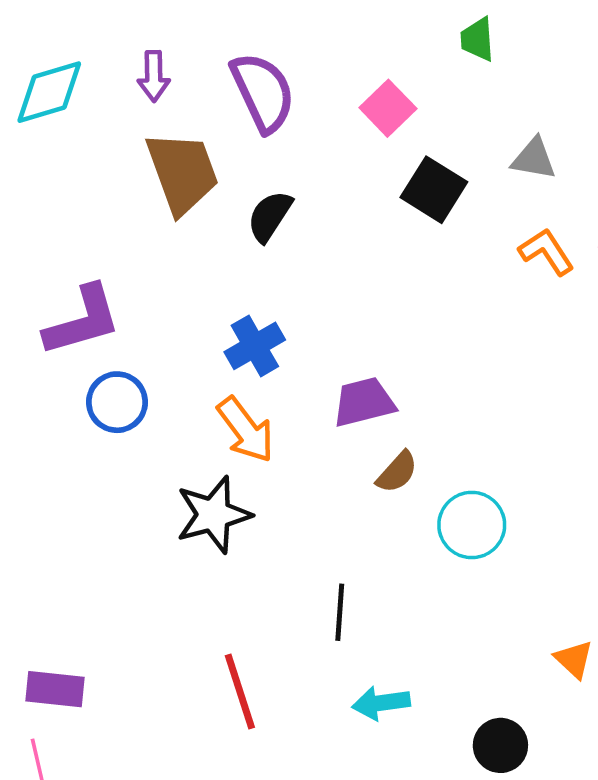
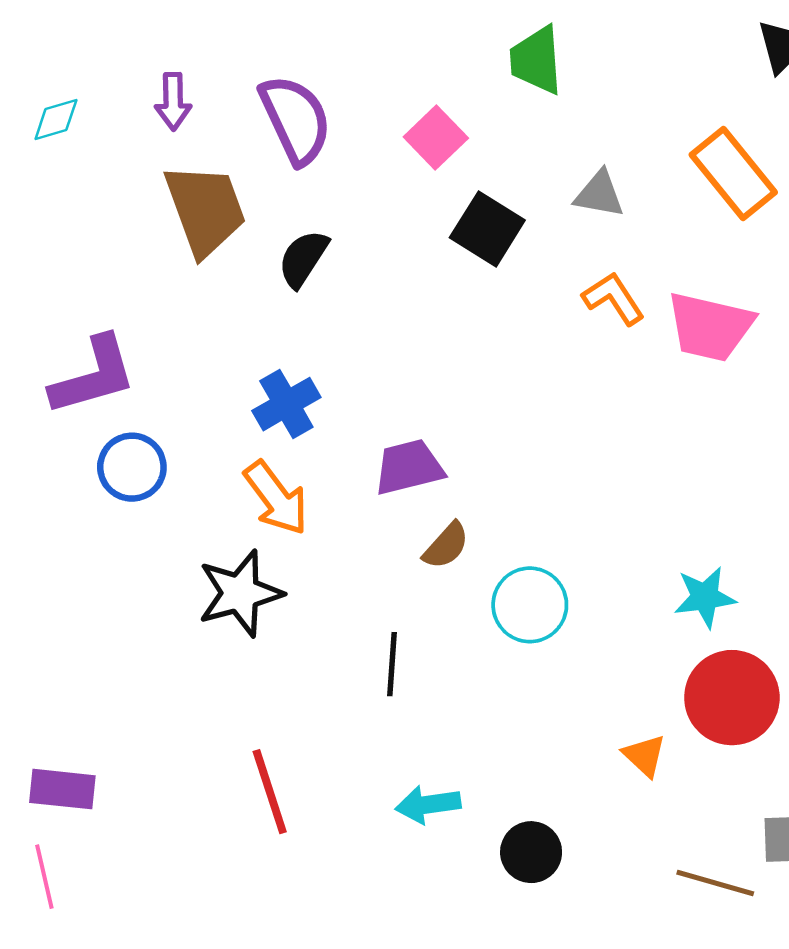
green trapezoid: (477, 39) -> (536, 60), size x1.4
cyan diamond: (49, 92) -> (56, 119), size x0.6
black line: (340, 612) -> (392, 664), moved
black circle: (500, 745) -> (531, 852), moved

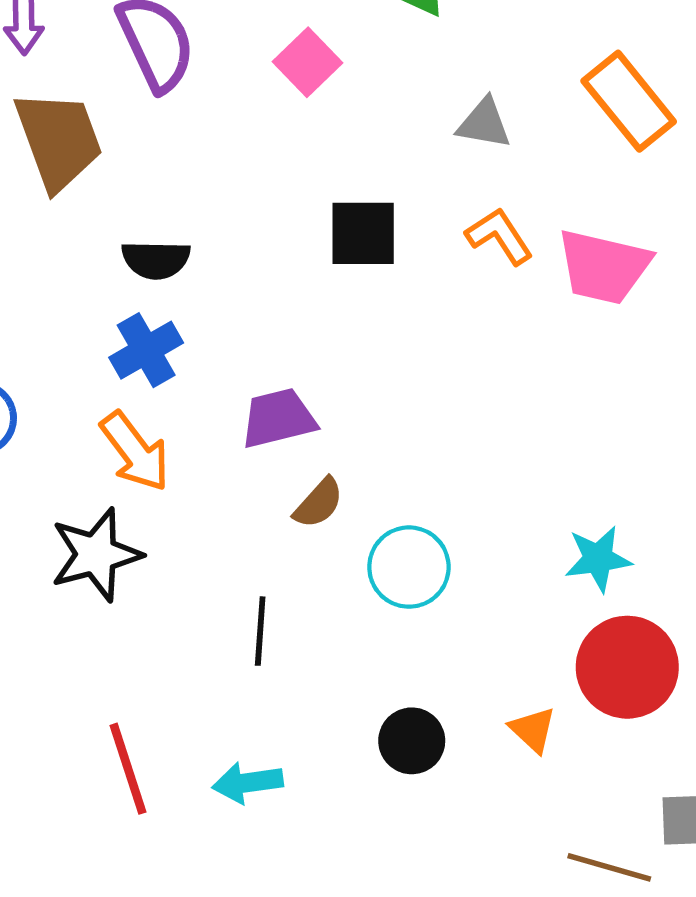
black square: (487, 229) -> (363, 233), moved, turned -32
black semicircle: (303, 259) -> (156, 260), moved, turned -122
cyan arrow: (428, 804) -> (248, 783), moved
black circle: (531, 852) -> (412, 741), moved

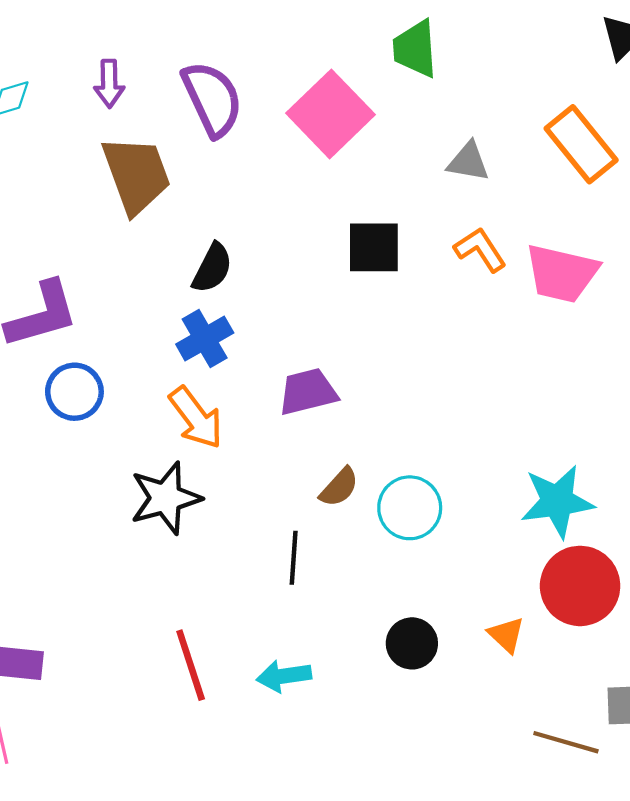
pink square: (307, 62) -> (331, 114), size x1.6
black semicircle: (156, 260) -> (212, 268), turned -64
brown semicircle: (319, 503) -> (339, 487), moved
cyan star: (598, 559) -> (557, 501), size x1.4

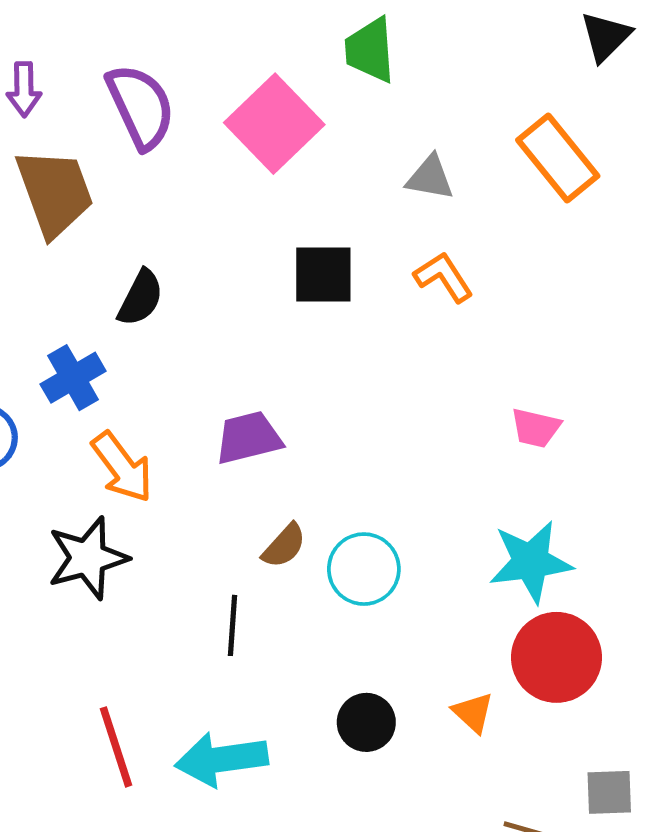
pink trapezoid: (562, 273) -> (536, 428), moved, size x0.6
blue cross: (205, 339) -> (73, 378), moved
cyan arrow: (284, 676) -> (222, 759), size x1.5

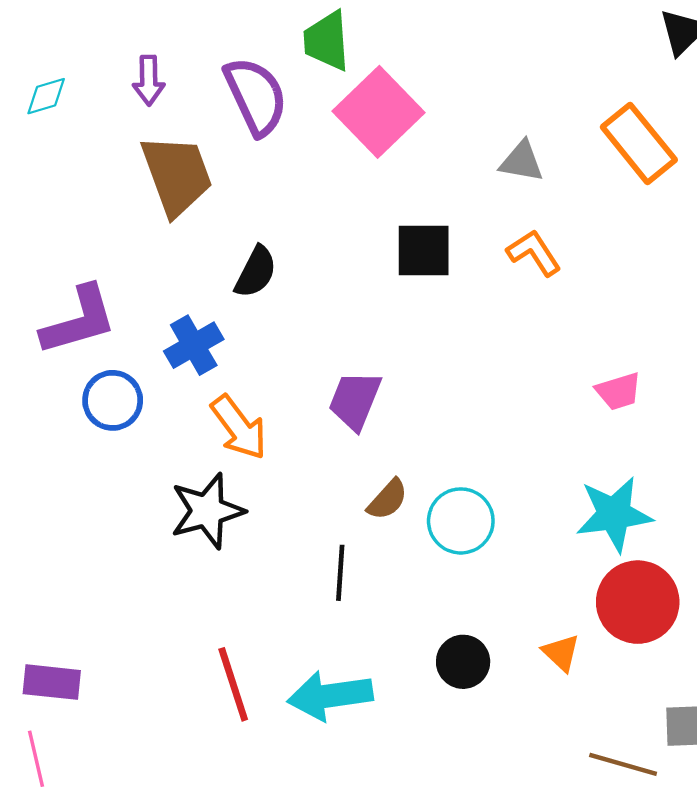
green trapezoid: (370, 50) -> (327, 41), moved
pink trapezoid: (536, 428) -> (619, 391), turned -30
purple trapezoid: (249, 438) -> (355, 400), turned -54

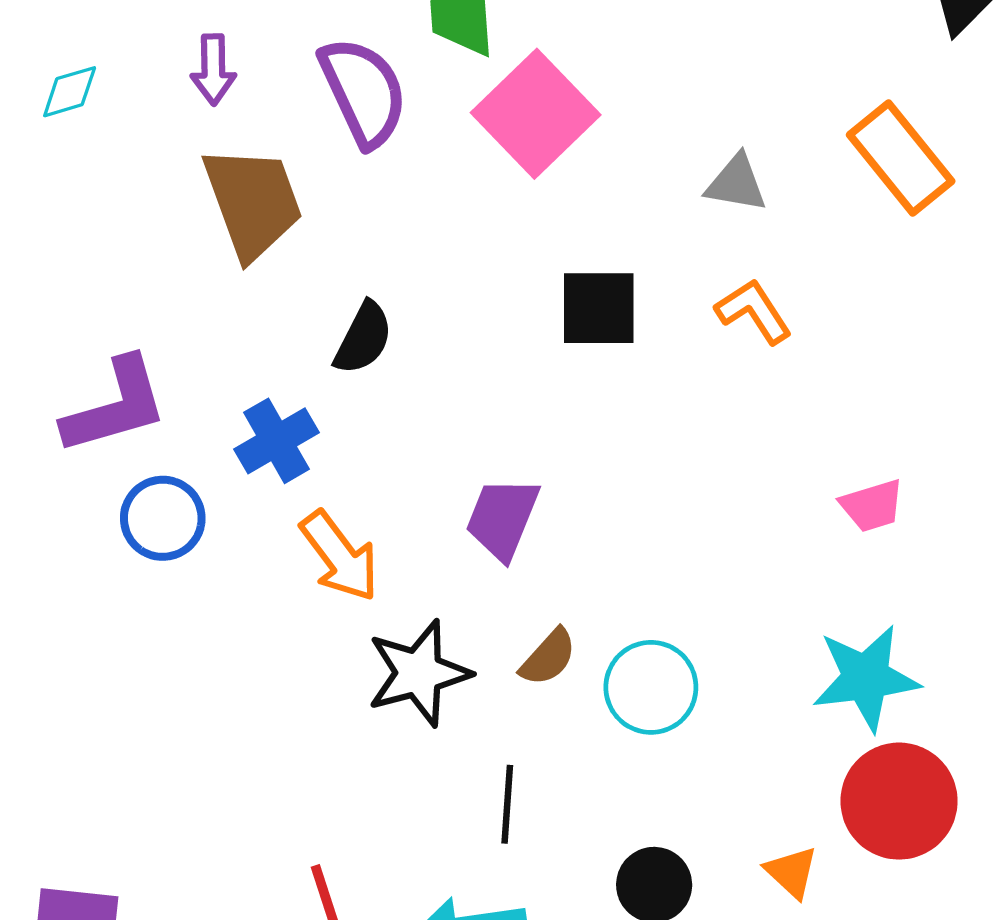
black star: (207, 511) -> (419, 673), moved
black line: (340, 573) -> (507, 804), moved

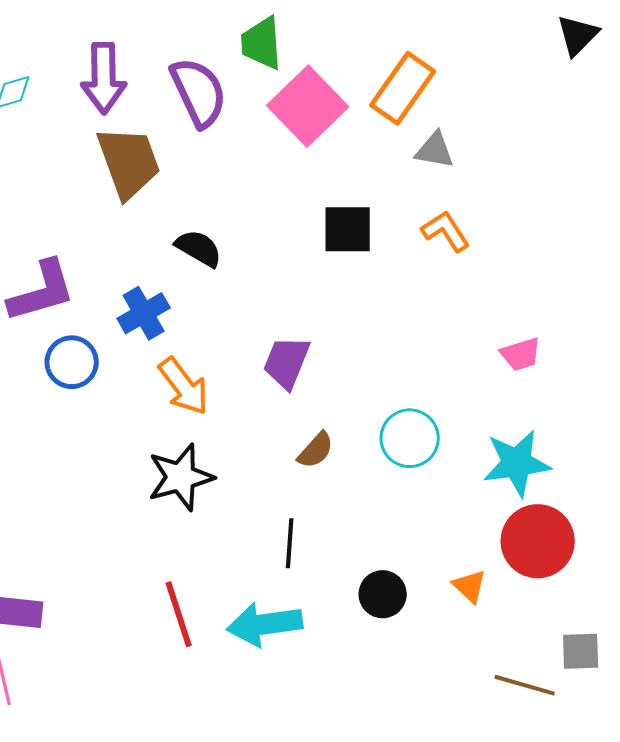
purple arrow: (213, 70) -> (104, 78), size x1.6
orange rectangle: (901, 158) -> (403, 88), moved, turned 74
black semicircle: (363, 338) -> (199, 248), turned -87
black star: (419, 673) -> (181, 477), moved
cyan circle: (651, 687) -> (410, 438), moved

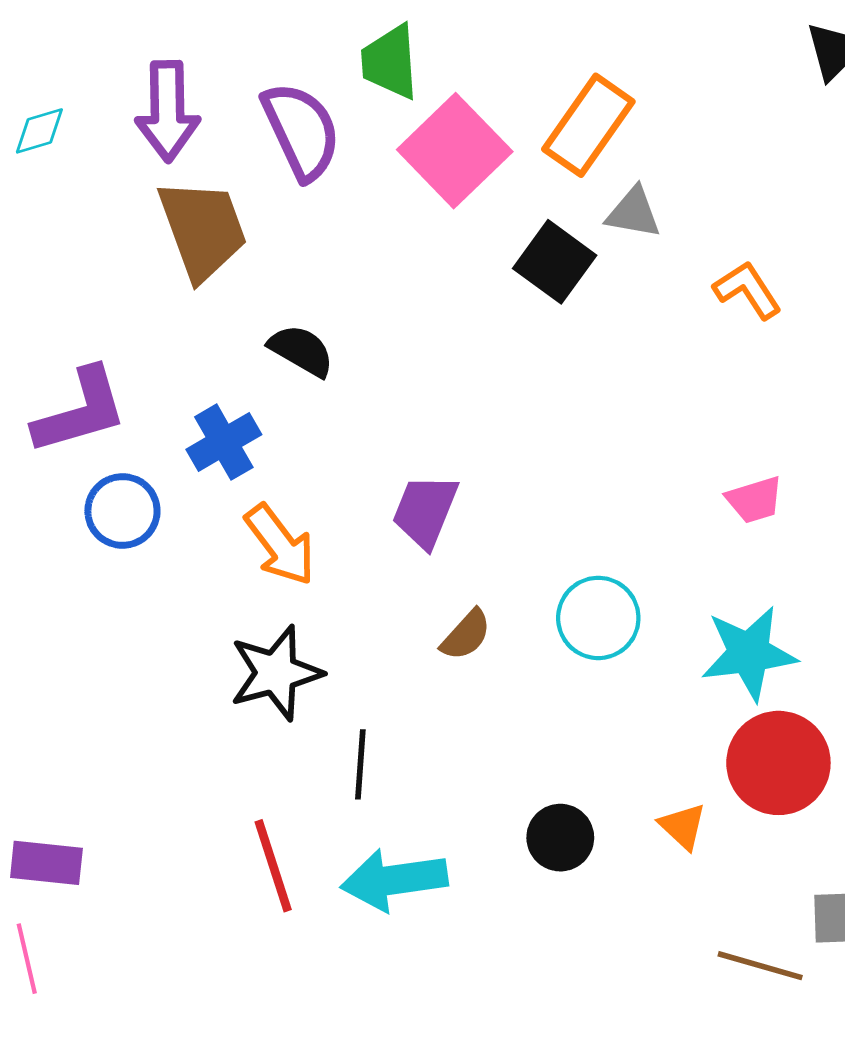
black square: (348, 229) -> (555, 262), moved, turned 36
orange L-shape: (446, 231) -> (747, 290), moved
black line: (290, 543) -> (360, 764), moved

